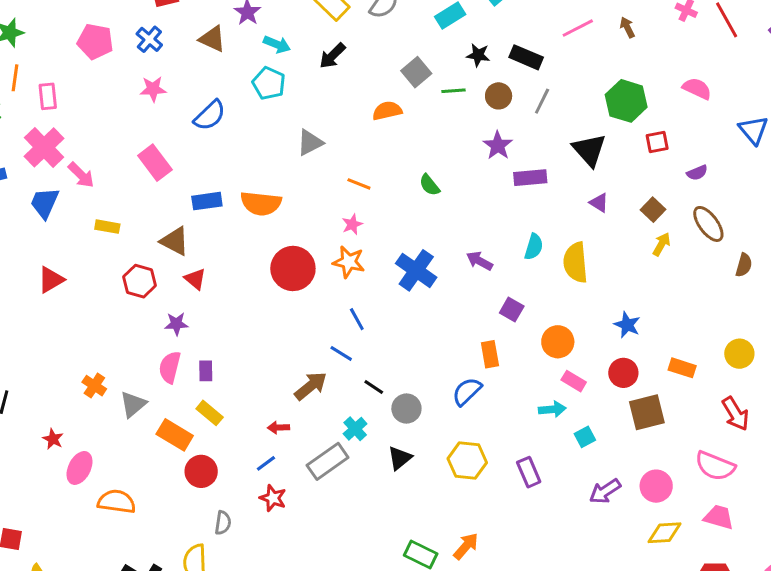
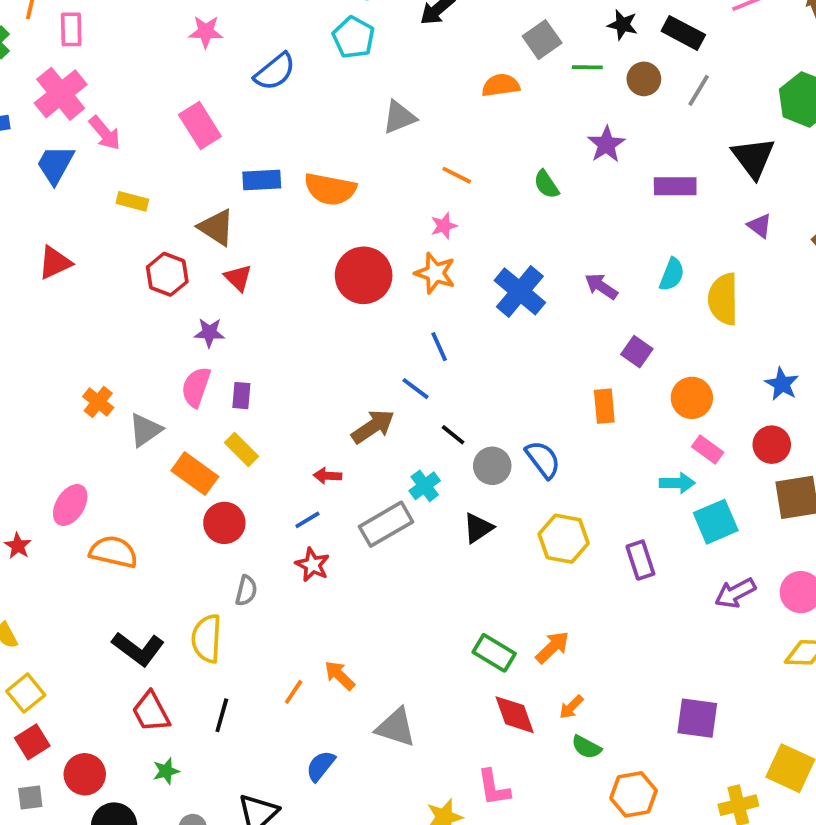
purple star: (498, 146) -> (606, 144), moved
blue semicircle: (467, 391) -> (543, 459), moved, turned 92
cyan square: (585, 437) -> (716, 522), size x1.6
red star: (53, 439) -> (18, 546), moved

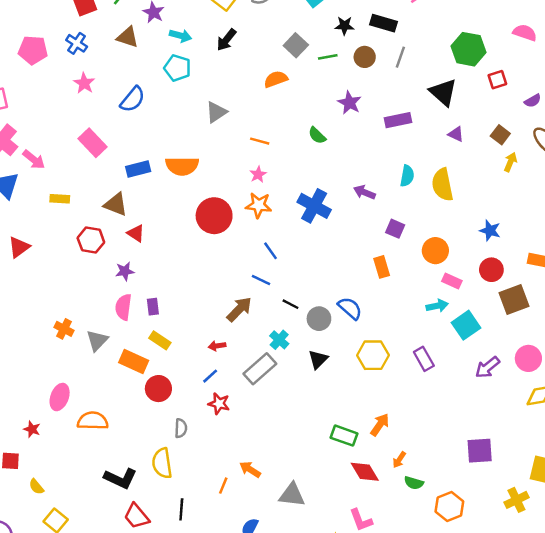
pink star: (206, 32) -> (84, 83), turned -30

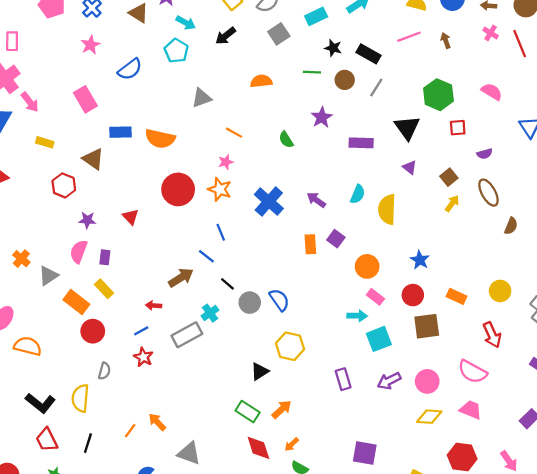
gray square: (296, 45) -> (279, 34), moved
red triangle: (136, 233) -> (131, 217), moved
orange rectangle: (382, 267) -> (310, 244), moved
black triangle: (318, 359) -> (260, 371), moved
purple rectangle: (424, 359) -> (343, 379), moved

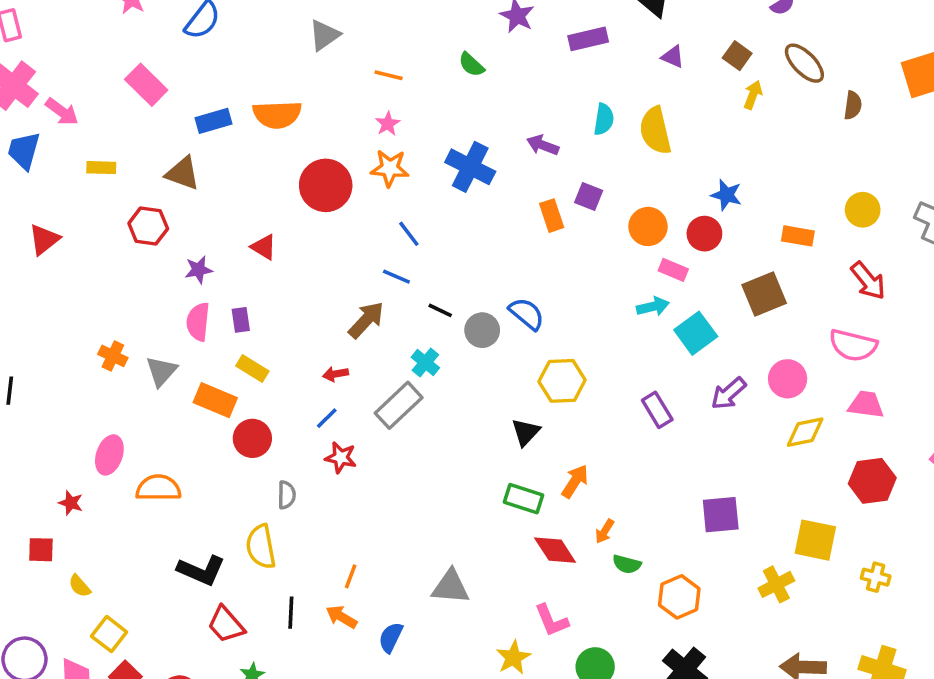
red circle: (413, 295) -> (704, 234), moved
orange arrow: (157, 422) -> (342, 617), moved

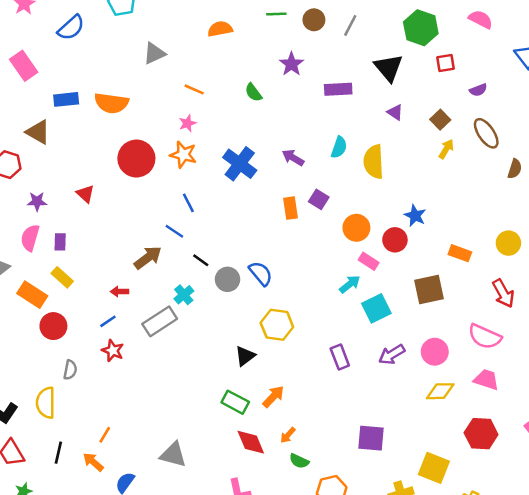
cyan arrow: (653, 306) -> (350, 284), turned -35

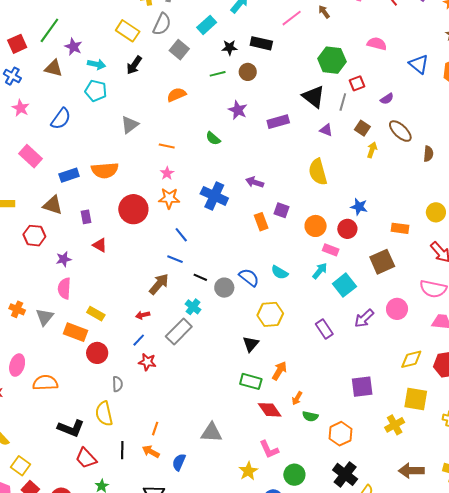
gray line: (350, 25) -> (343, 102), moved
cyan semicircle: (339, 147) -> (280, 272), moved, turned 114
purple rectangle: (60, 242) -> (86, 217), moved
yellow diamond: (440, 391) -> (411, 359), moved

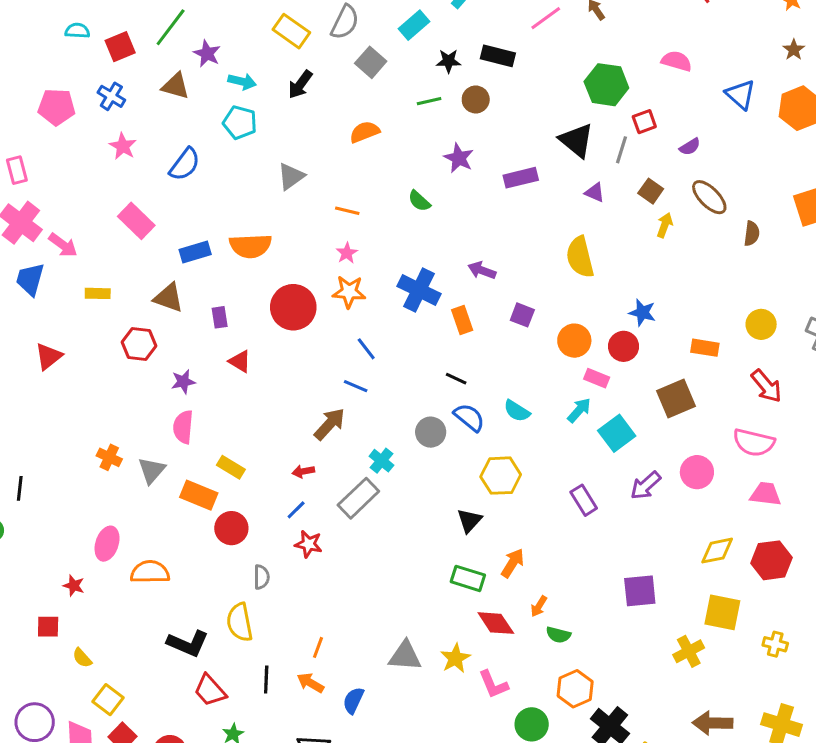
orange rectangle: (261, 222) -> (462, 320), moved
black line: (200, 277) -> (456, 379), moved
orange hexagon: (340, 434) -> (575, 689), moved
yellow star: (248, 471) -> (455, 658), moved

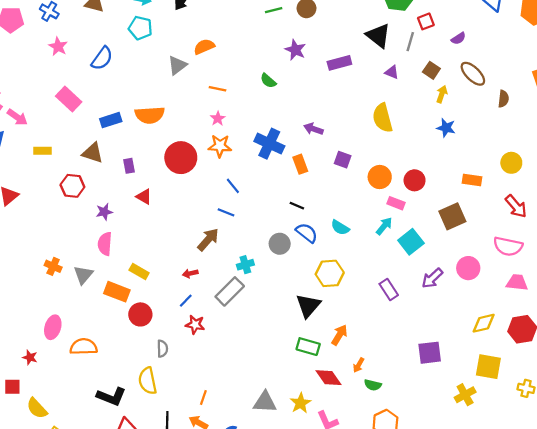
orange semicircle: (365, 132) -> (204, 47), moved
blue star: (642, 313) -> (446, 128), moved
cyan cross: (381, 461) -> (245, 265), turned 35
black triangle: (469, 521) -> (308, 306), size x1.4
yellow semicircle: (82, 658) -> (37, 408), size x1.5

